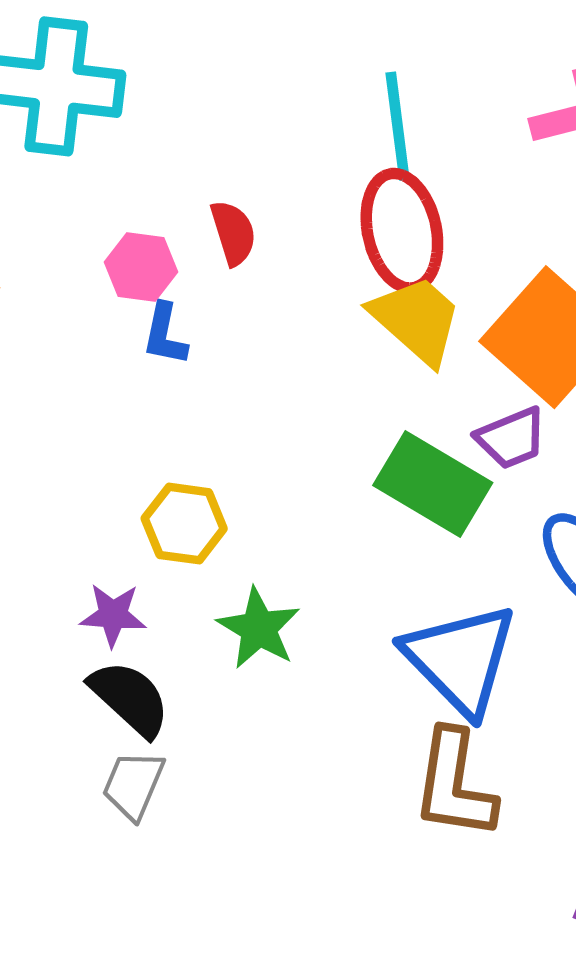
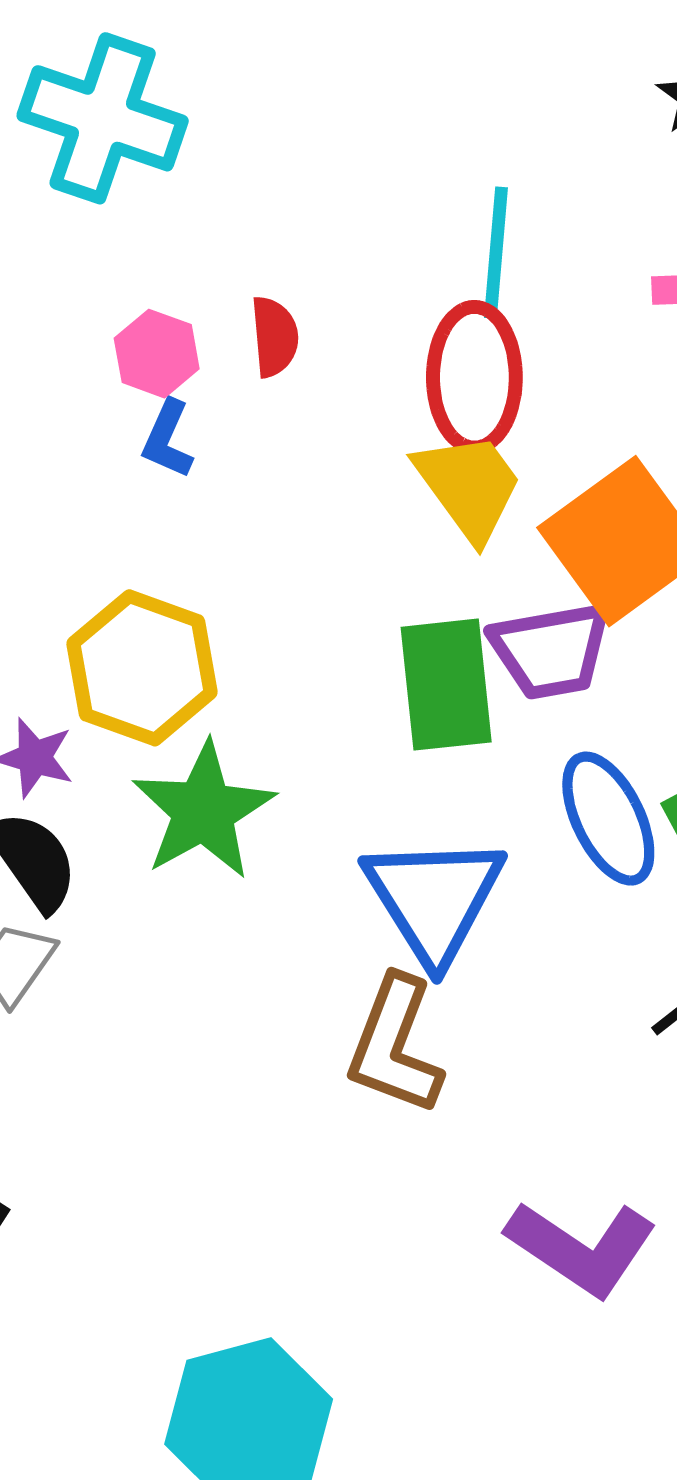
purple trapezoid: (511, 438) -> (551, 650), size x1.4
green rectangle: (433, 484) -> (446, 685), turned 41
yellow hexagon: (184, 524) -> (142, 668), size x1.5
green star: (259, 628) -> (203, 811), size x1.4

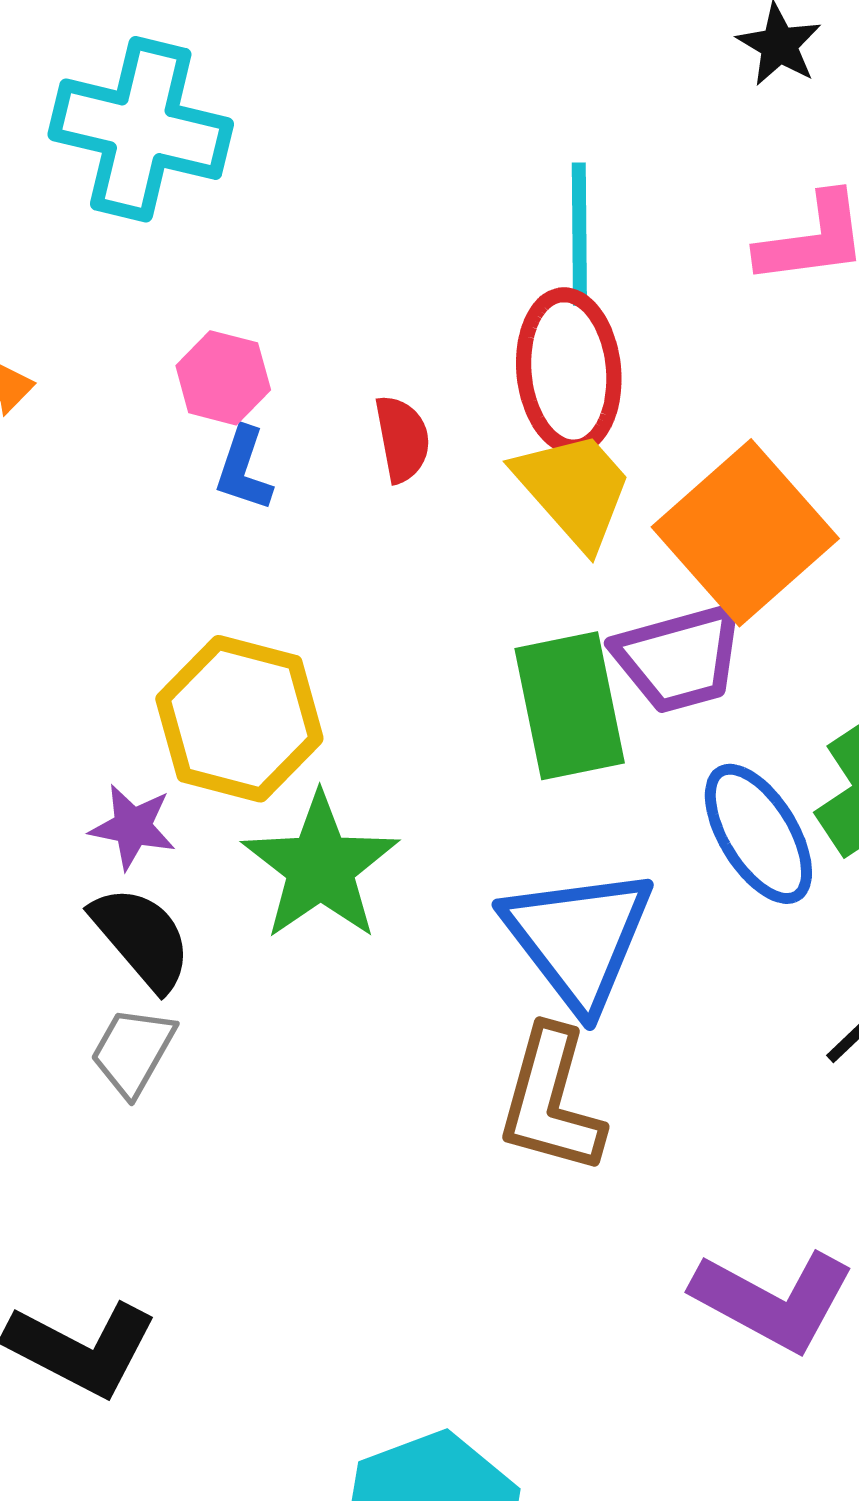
red semicircle: (274, 337) -> (402, 439), moved

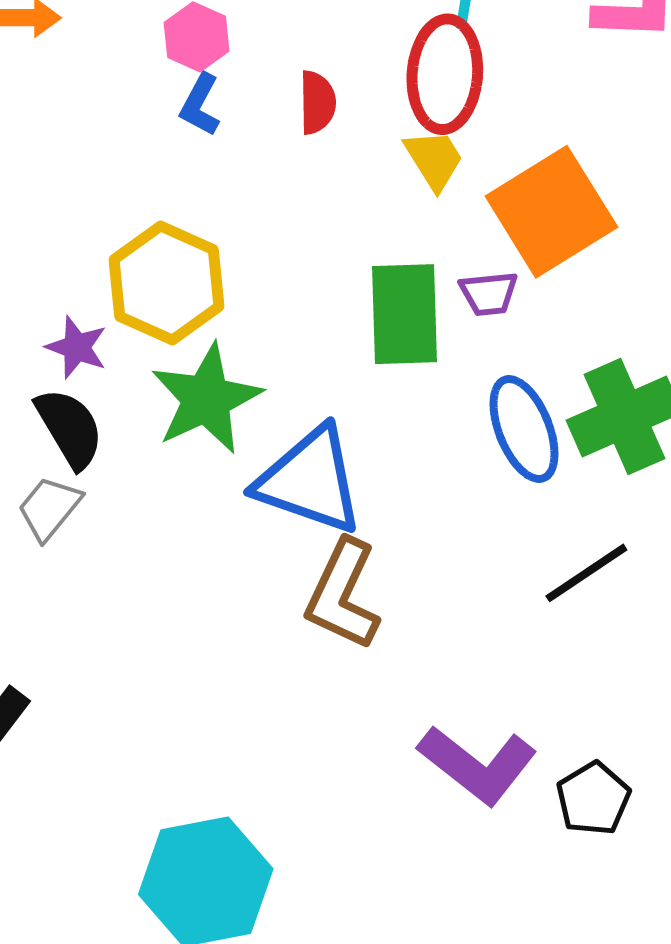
yellow trapezoid: (574, 489) -> (434, 160), size x0.7
purple trapezoid: (679, 658) -> (489, 293), size x0.6
blue triangle: (578, 938) -> (310, 481), moved, turned -43

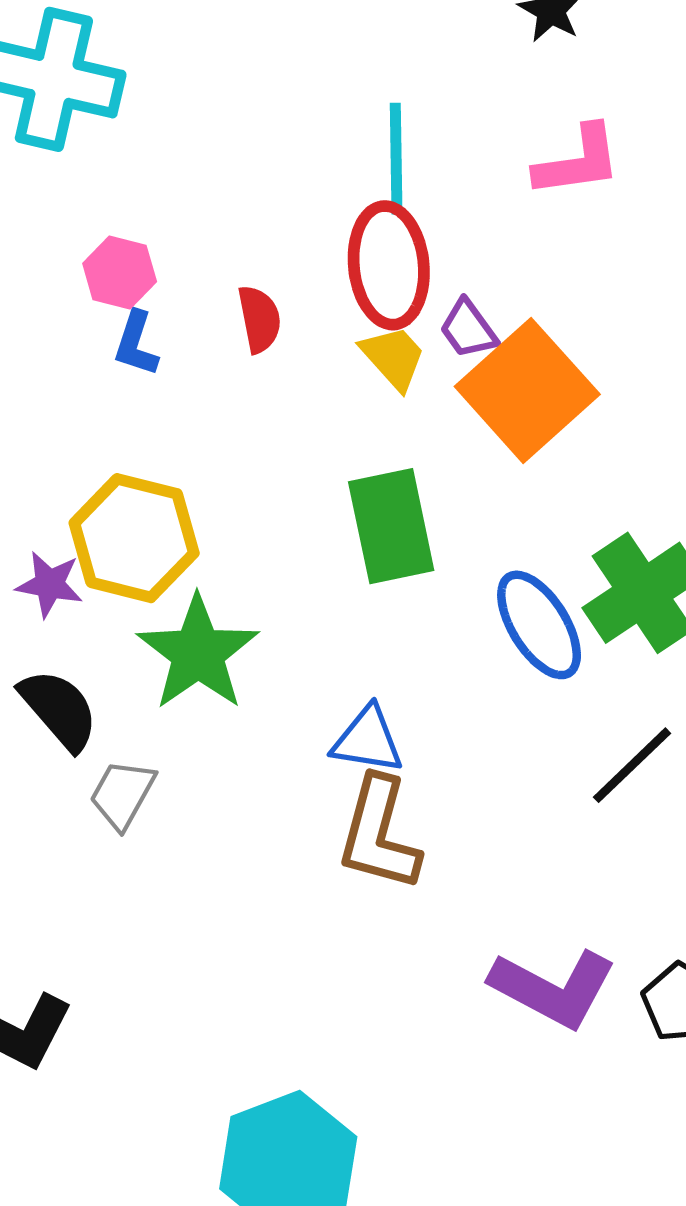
purple trapezoid: (489, 293) -> (468, 329), moved, turned 70
purple star: (77, 347) -> (49, 584), moved
blue triangle: (310, 481) -> (368, 740), moved, size x0.6
gray trapezoid: (49, 508) -> (122, 794), moved

